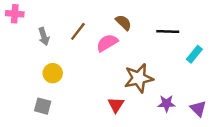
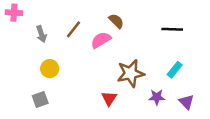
black line: (168, 31) -> (172, 29), moved
cyan rectangle: (194, 54) -> (175, 70), moved
gray square: (43, 106) -> (40, 100), turned -35

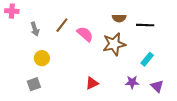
brown semicircle: (116, 21) -> (119, 18), moved, turned 136
pink semicircle: (101, 40) -> (85, 34), turned 72
brown star: (131, 73) -> (114, 44), moved
red triangle: (109, 98) -> (92, 83), turned 32

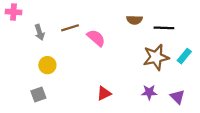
brown line: (62, 25) -> (70, 28), turned 35
brown star: (114, 44) -> (156, 57), moved
cyan rectangle: (147, 59) -> (184, 56), moved

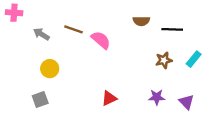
brown line: (70, 28) -> (73, 29), turned 36
gray arrow: (40, 32) -> (41, 34), turned 140
brown star: (156, 57) -> (164, 60), size x0.6

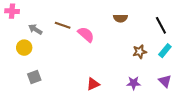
black line: (172, 29) -> (161, 25), moved, turned 60
yellow circle: (50, 69) -> (24, 48), moved
gray square: (40, 99) -> (34, 77), moved
purple triangle: (186, 102) -> (165, 81), moved

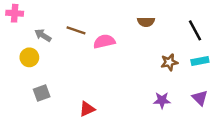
pink semicircle: (86, 34) -> (104, 41), turned -54
cyan rectangle: (165, 51) -> (200, 61), turned 40
red triangle: (93, 84) -> (87, 109), moved

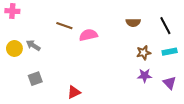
brown semicircle: (146, 22) -> (133, 22), moved
gray arrow: (43, 35) -> (33, 45), moved
yellow circle: (29, 57) -> (14, 48), moved
purple star: (162, 100) -> (145, 76), moved

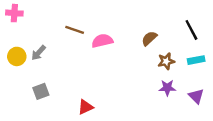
brown semicircle: (133, 22) -> (149, 38), moved, turned 136
gray arrow: (33, 45) -> (38, 53), turned -80

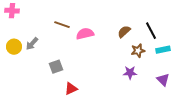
black line: (191, 30) -> (151, 31), moved
purple star: (167, 88) -> (130, 73), moved
gray square: (41, 91) -> (56, 67), moved

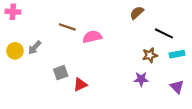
black line: (151, 31) -> (164, 33), turned -36
brown semicircle: (124, 32) -> (137, 13), moved
red triangle: (71, 89) -> (80, 85), moved

